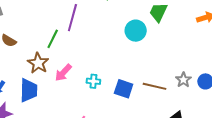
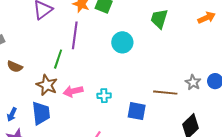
cyan circle: (136, 31) -> (122, 42), moved
pink arrow: (63, 73) -> (73, 91), turned 42
blue square: (124, 89) -> (137, 111), moved

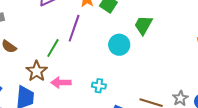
green trapezoid: (159, 19) -> (143, 25), moved
cyan cross: (104, 96) -> (99, 86), moved

